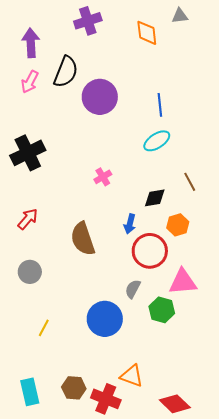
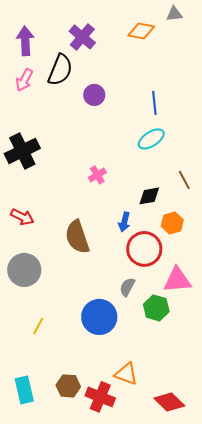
purple cross: (88, 21) -> (82, 37), moved, turned -32
orange diamond: (147, 33) -> (141, 31), turned -72
purple circle: (100, 97) -> (94, 95), size x0.6
red arrow: (28, 219) -> (22, 217), turned 75
gray circle: (30, 272) -> (24, 270), size x1.4

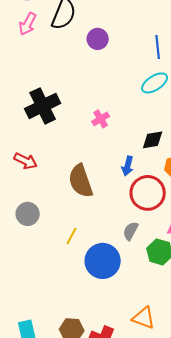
black cross: (22, 151) -> (43, 106), moved
gray circle: (24, 270) -> (28, 214), size x0.7
yellow line: (38, 326) -> (72, 236), moved
orange triangle: (126, 374) -> (144, 318), moved

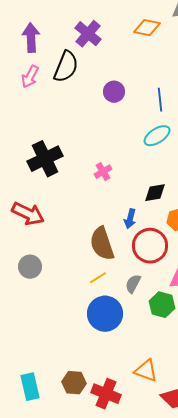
purple circle: (98, 39) -> (114, 92), moved
red arrow: (26, 161) -> (28, 214), size x1.4
brown semicircle: (81, 181) -> (102, 244), moved
yellow line: (72, 236) -> (98, 278), moved, turned 30

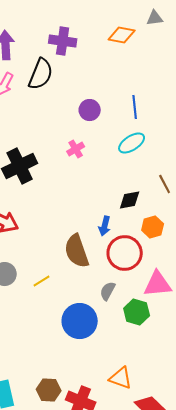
purple cross: (88, 34) -> (63, 41), turned -32
purple circle: (114, 92) -> (90, 110), moved
pink cross: (103, 172) -> (76, 149), moved
yellow line: (98, 278) -> (42, 281), moved

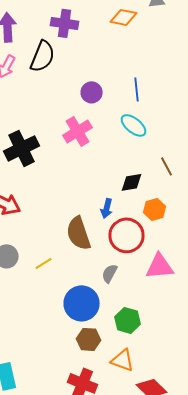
cyan ellipse: (132, 143) -> (134, 125), turned 72
pink cross: (76, 149) -> (78, 131), size x1.6
green hexagon: (137, 312) -> (128, 320), moved
brown hexagon: (49, 390) -> (88, 339), moved

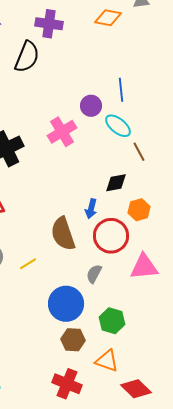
purple circle: (92, 92) -> (91, 106), moved
brown line: (166, 166) -> (139, 152), moved

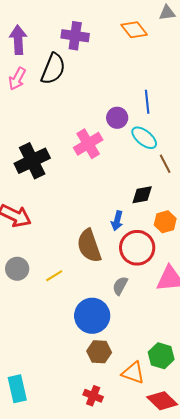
orange diamond: (108, 18) -> (134, 30), turned 40
green hexagon: (112, 321) -> (161, 356), moved
red cross: (67, 384) -> (93, 396), size x0.7

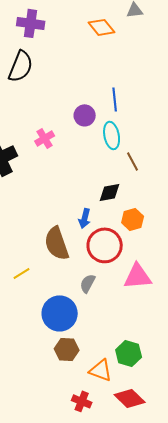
purple cross: (75, 36) -> (31, 23), moved
cyan ellipse: (144, 138) -> (112, 135), turned 40
pink cross: (88, 144) -> (45, 138), moved, size x0.7
red cross: (93, 396) -> (82, 401), moved

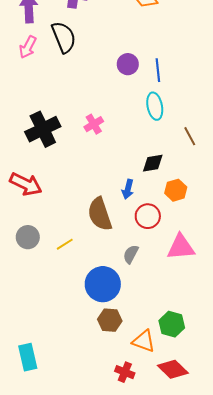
black semicircle: (21, 66) -> (64, 37), turned -44
purple circle: (85, 115) -> (128, 64), moved
pink cross: (45, 138) -> (94, 124), moved
brown line: (133, 161) -> (190, 136), moved
red circle: (105, 245) -> (148, 216), size x0.7

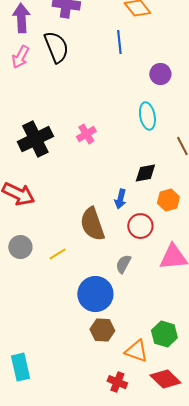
purple circle: (128, 64) -> (160, 74), moved
blue line: (158, 70) -> (119, 42), moved

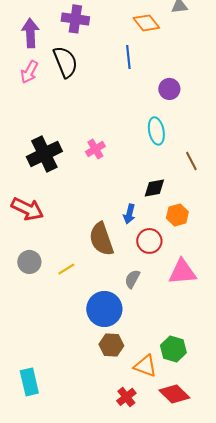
red cross: (117, 382) -> (126, 397), turned 30

